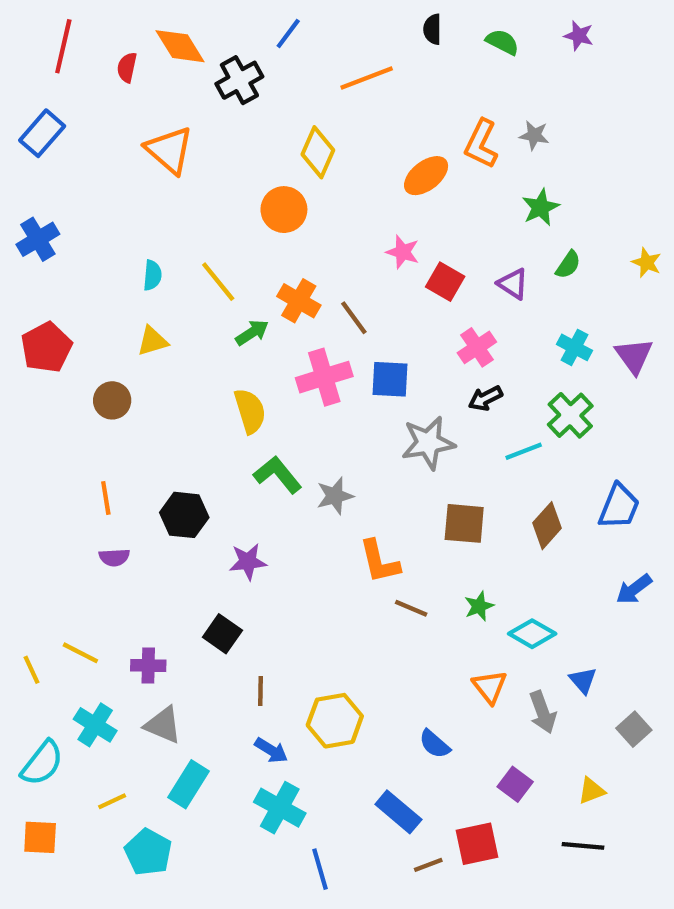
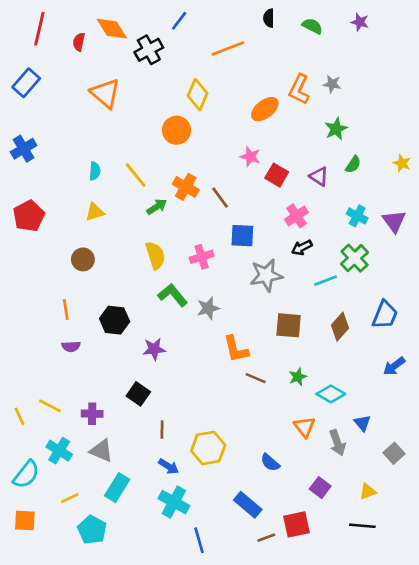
pink cross: (324, 377) -> (202, 257), moved, size x0.7
brown circle: (112, 400) -> (83, 259), moved

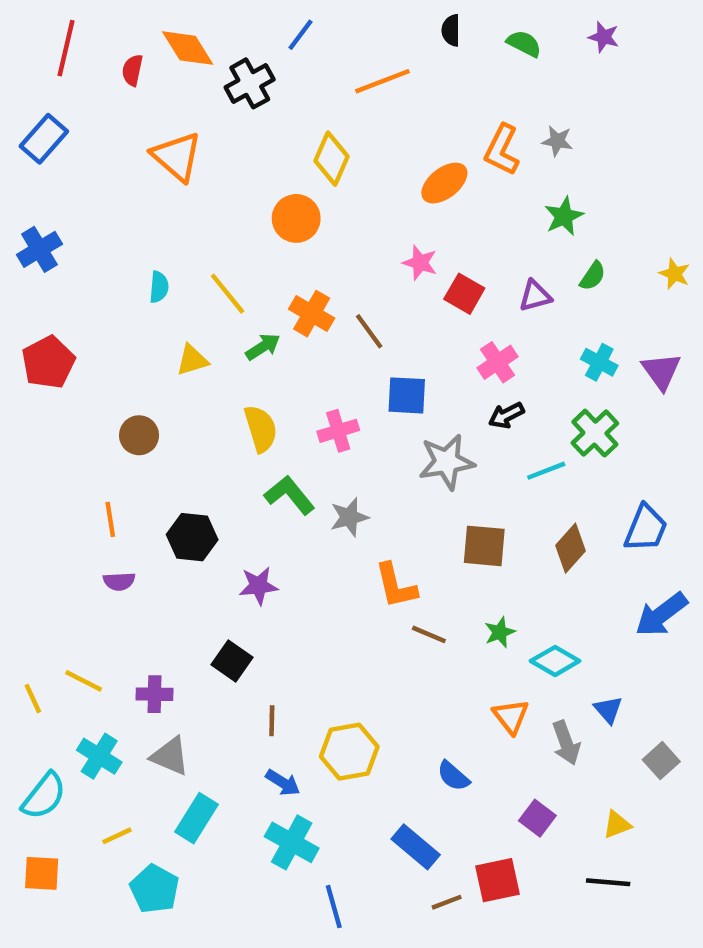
purple triangle: (319, 176) -> (535, 296), turned -48
yellow triangle: (95, 212) -> (192, 360), moved
blue arrow: (394, 366) -> (661, 615), size x1.4

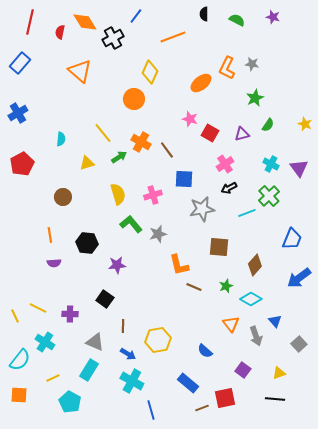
cyan semicircle: (159, 287) -> (61, 139), moved
brown diamond: (571, 548) -> (255, 265), moved
gray triangle: (170, 756) -> (95, 342), moved

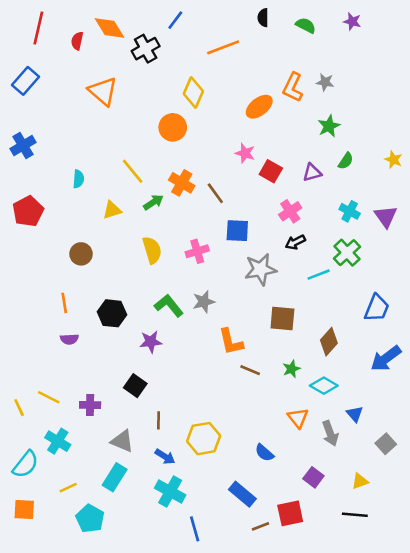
green L-shape: (131, 224) -> (169, 306), moved

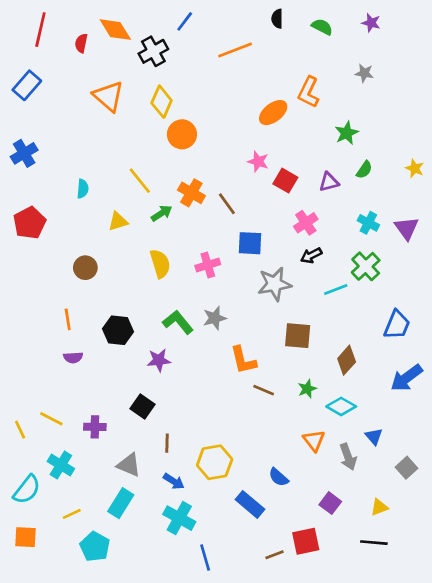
gray star: (325, 82) -> (364, 73), moved
yellow diamond: (193, 93) -> (162, 102), moved
blue rectangle: (242, 494) -> (250, 504), moved

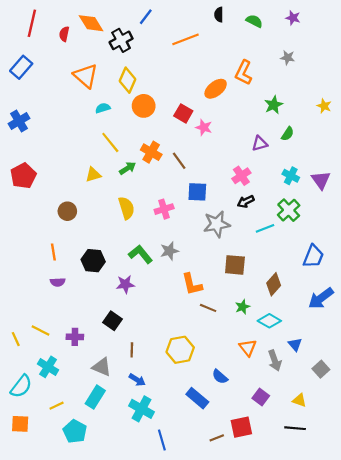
yellow star: (415, 168) -> (324, 106), moved
red square: (285, 181) -> (183, 113), moved
cyan semicircle: (83, 189) -> (103, 108), moved, turned -112
yellow hexagon: (215, 462) -> (180, 350), moved
yellow triangle: (379, 507) -> (299, 400), turned 40

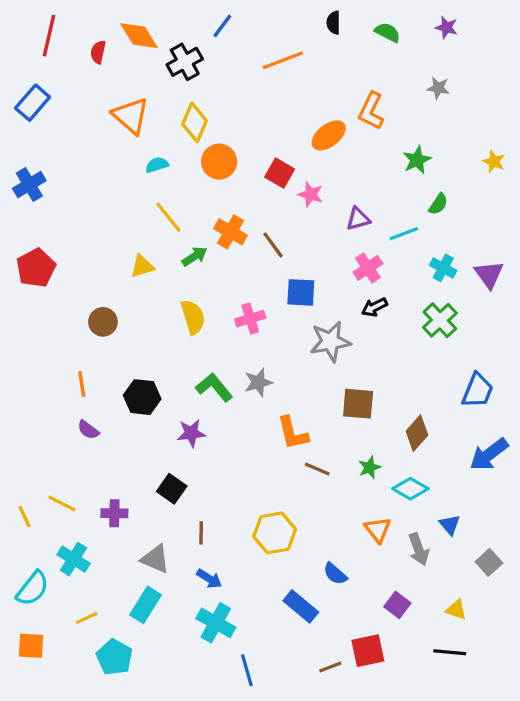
purple triangle: (260, 144) -> (358, 219), moved
cyan line: (265, 228) -> (404, 234), moved
purple semicircle: (58, 282) -> (88, 430), turned 40

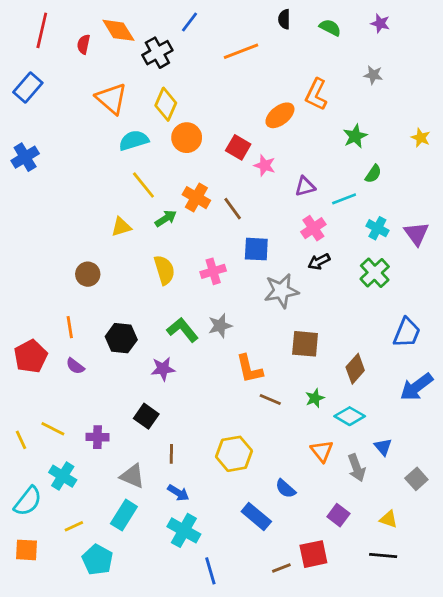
cyan semicircle: (157, 165) -> (134, 140), size x1.5
red pentagon: (36, 268) -> (31, 356), moved

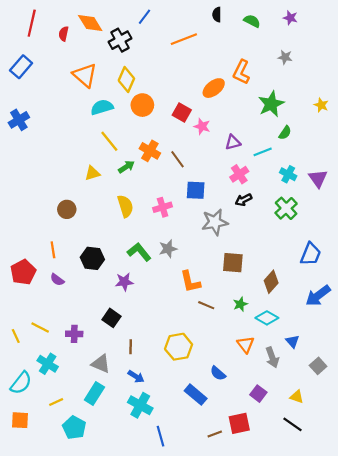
green star: (355, 136) -> (271, 104), size x1.4
black line: (383, 555) -> (292, 424), turned 30

